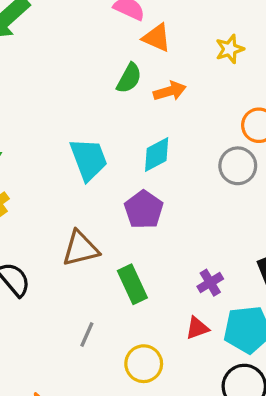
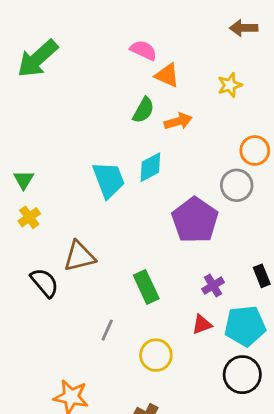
cyan diamond: (157, 154) -> (150, 167), moved
purple pentagon: (144, 210) -> (195, 220), moved, size x1.4
brown triangle: (80, 249) -> (79, 256), moved

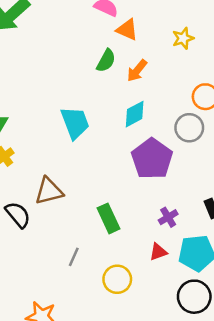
orange arrow: (178, 121) -> (137, 71), turned 145
cyan diamond: (150, 167) -> (135, 114), moved

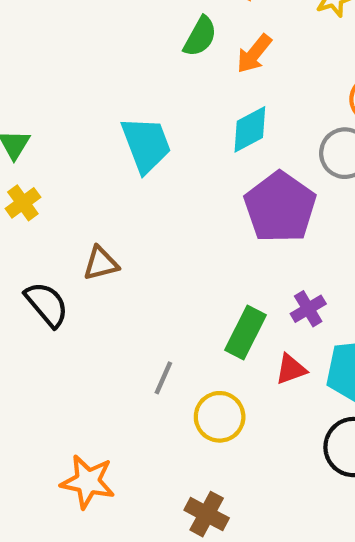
brown triangle: (49, 191) -> (101, 263), size x0.7
green rectangle: (109, 218) -> (246, 333), moved, turned 52
gray line: (74, 257) -> (163, 378), moved

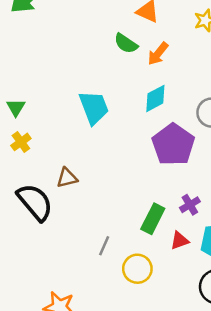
green semicircle: (200, 36) -> (126, 43), turned 95
black semicircle: (47, 304) -> (35, 202), size x1.4

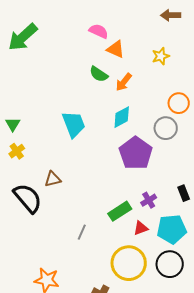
green rectangle: (153, 219) -> (120, 211), turned 30
yellow circle: (137, 269) -> (129, 263), moved, size x1.5

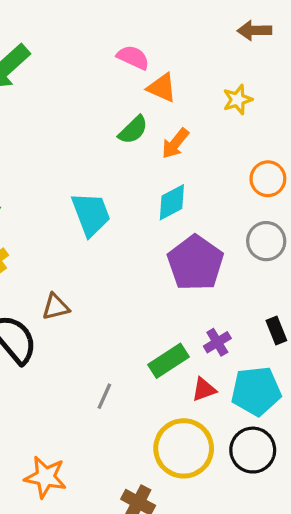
green semicircle: (99, 74) -> (133, 130), turned -78
gray circle: (166, 128) -> (266, 241), moved

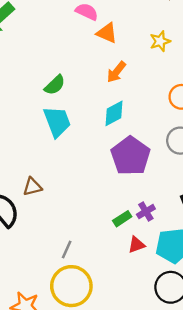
green semicircle: (133, 130) -> (55, 85), moved
green rectangle: (168, 361) -> (122, 219), moved, size x0.7
yellow circle: (184, 448) -> (71, 286), moved

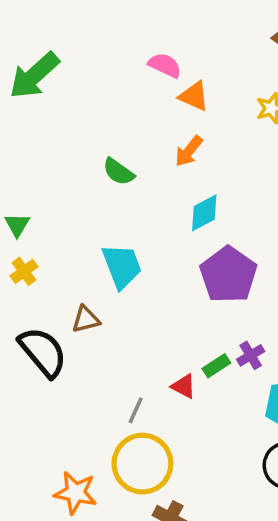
orange arrow: (116, 72) -> (189, 151), moved
green semicircle: (55, 85) -> (118, 172), turned 80
cyan trapezoid: (57, 122) -> (122, 266), moved
red triangle: (136, 245) -> (184, 386), moved, turned 48

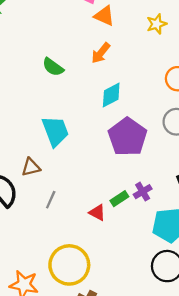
gray line: (136, 410) -> (51, 200), moved

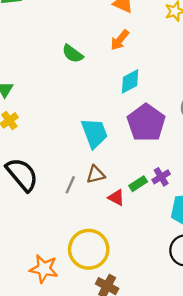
cyan trapezoid: (55, 131) -> (94, 133), moved
brown triangle: (31, 167) -> (96, 174), moved

